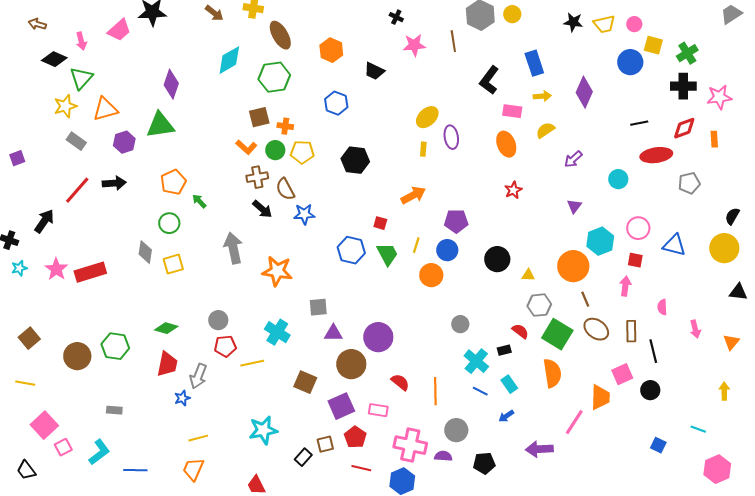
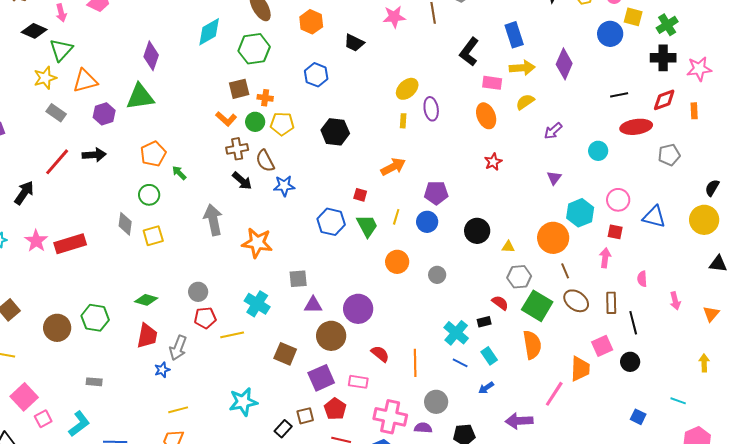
yellow arrow: (542, 96) -> (522, 68), size x1.4
orange circle: (431, 275) -> (397, 262), moved
gray circle: (460, 324) -> (437, 275), moved

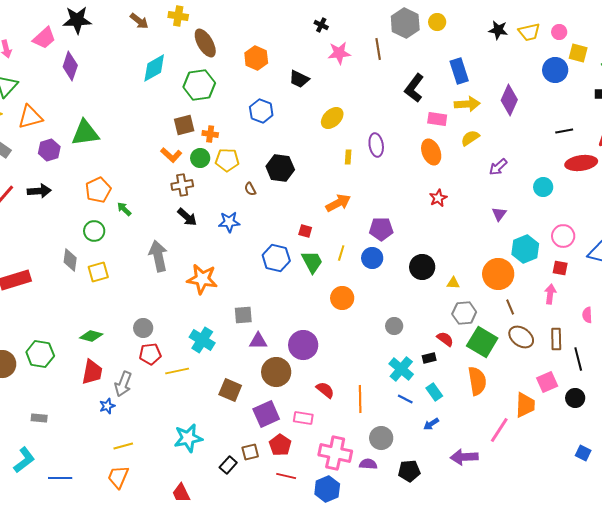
purple diamond: (151, 56) -> (70, 66), moved
yellow ellipse: (407, 89) -> (332, 118), moved
brown semicircle: (265, 161) -> (250, 189), moved, size x0.6
gray circle: (437, 275) -> (394, 326), moved

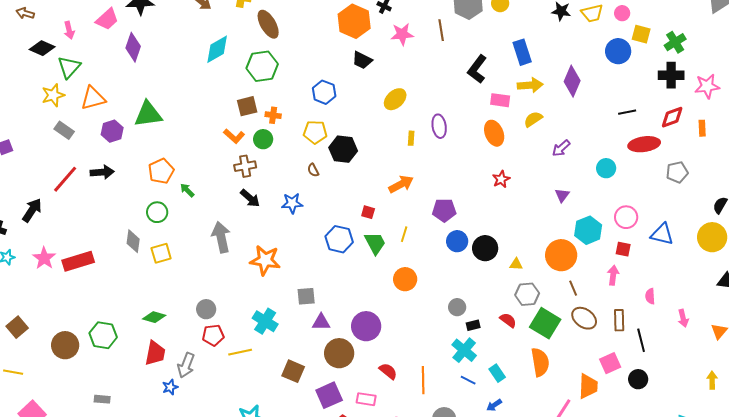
orange hexagon: (256, 58) -> (354, 21), moved, size x1.4
yellow pentagon: (227, 160) -> (315, 132), moved
blue circle: (372, 258) -> (457, 241), moved
black rectangle: (429, 358) -> (473, 325), moved

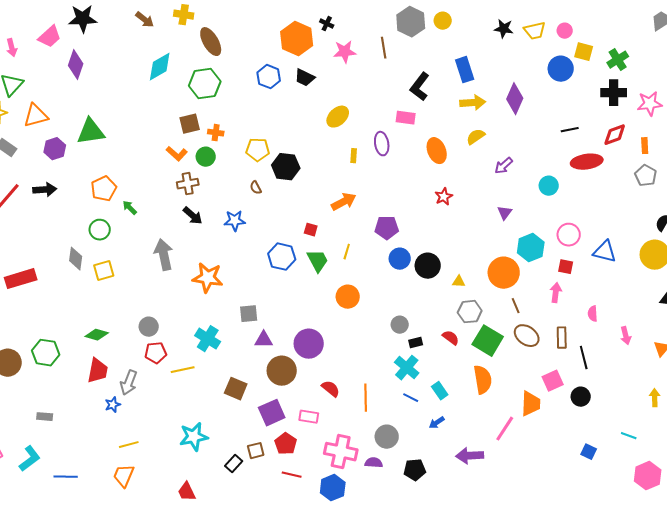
blue hexagon: (324, 92) -> (269, 77), moved
pink rectangle: (500, 100) -> (406, 118), moved
gray pentagon: (677, 172) -> (646, 176), moved, turned -30

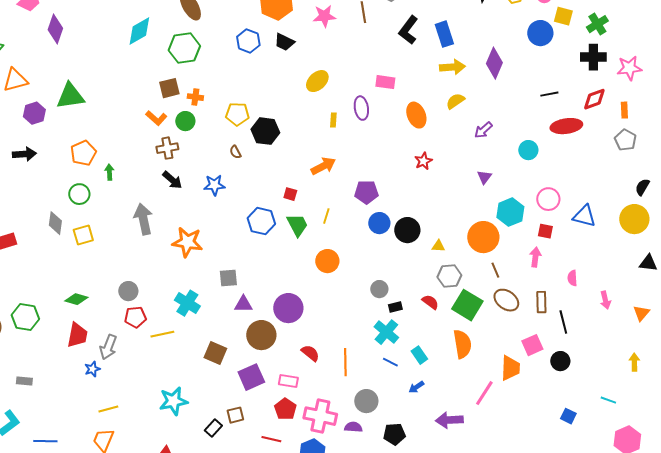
black L-shape: (420, 87) -> (408, 30), moved
green arrow: (130, 208) -> (109, 172), turned 42
red pentagon: (286, 444) -> (285, 409), moved

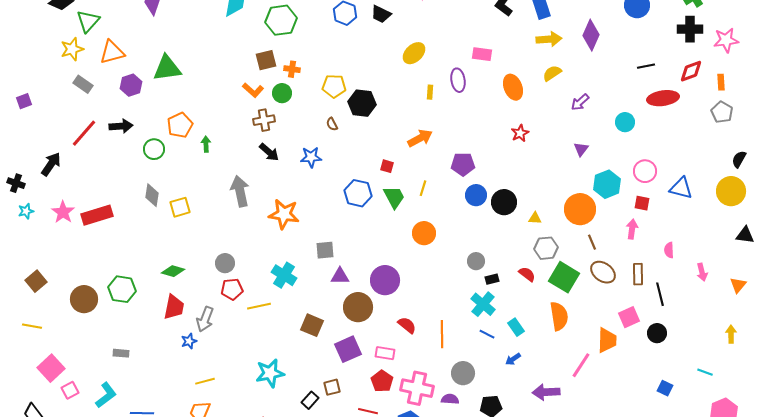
green circle: (79, 194) -> (154, 149), moved

